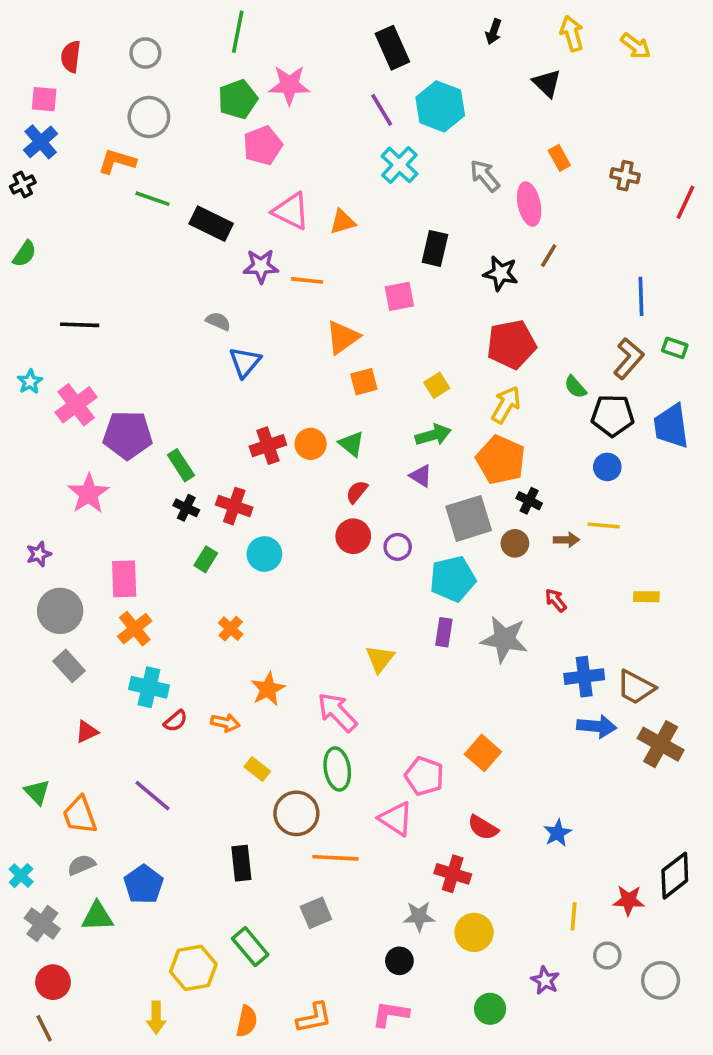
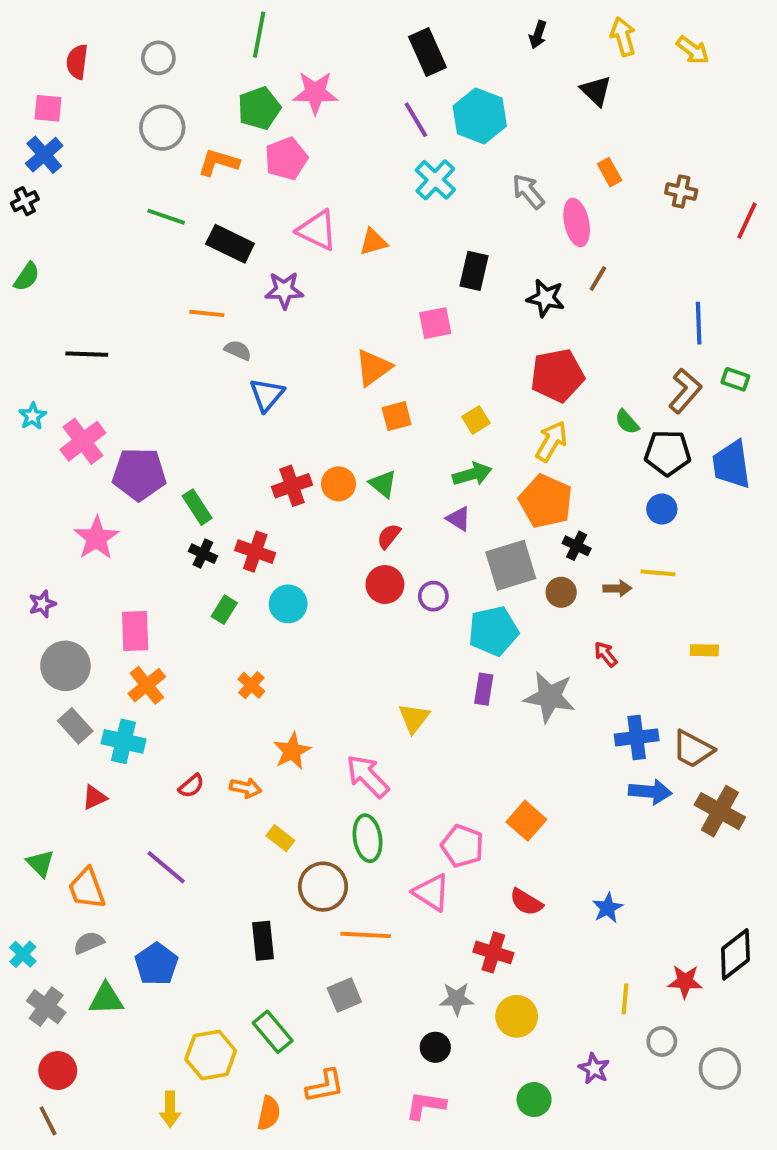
orange L-shape: (117, 161) -> (218, 162), moved
orange line: (307, 280) -> (207, 313), moved
cyan cross: (149, 687) -> (124, 741), moved
orange L-shape: (314, 1018) -> (325, 1086), moved

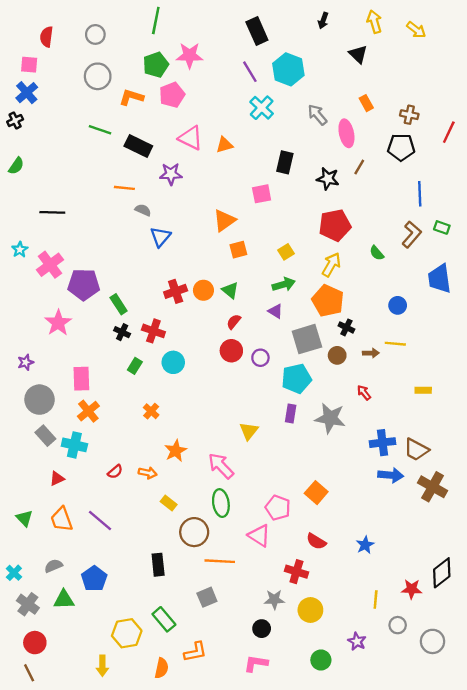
black pentagon: (668, 453) -> (401, 147), moved
orange trapezoid: (87, 889) -> (62, 519), moved

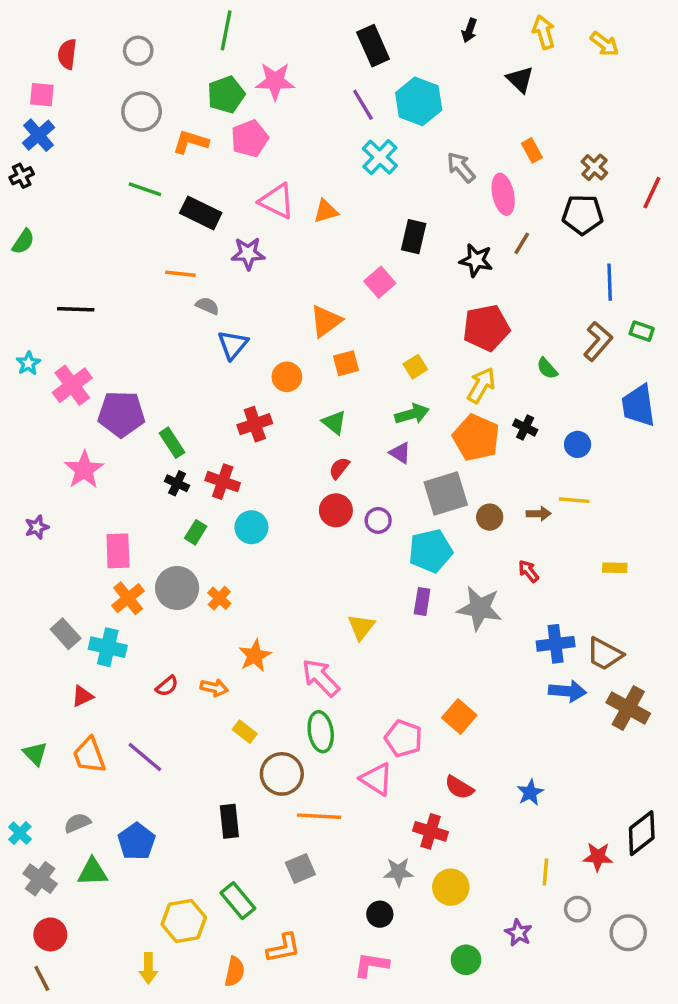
brown cross: (409, 115) -> (594, 167), turned 30
pink square: (262, 194) -> (380, 282), turned -30
orange circle: (203, 290) -> (287, 377), moved
black cross: (346, 327) -> (525, 428), moved
gray circle: (40, 400) -> (177, 588), moved

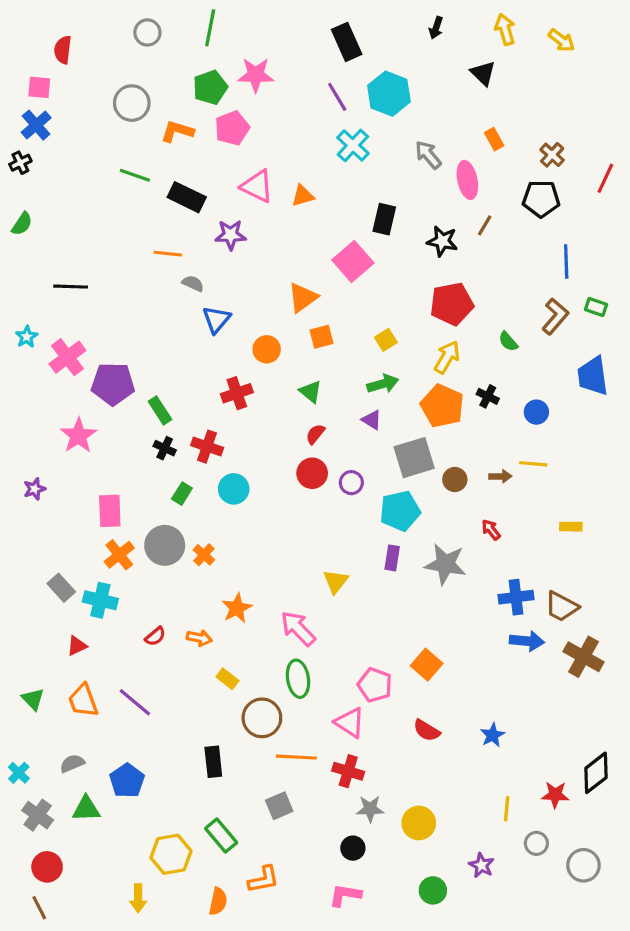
gray circle: (138, 51) -> (147, 32), moved
pink square: (380, 282) -> (353, 261), size x1.4
red cross: (431, 831) -> (348, 771), moved

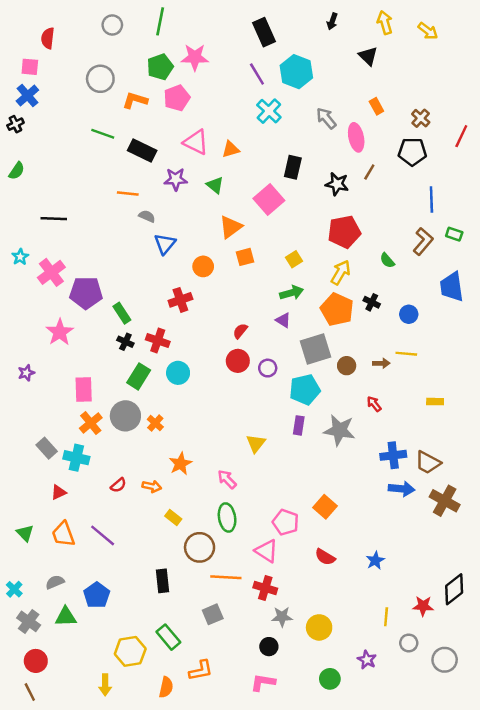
green triangle: (311, 392) -> (215, 185), moved
green rectangle: (182, 494) -> (139, 376), size x1.5
pink arrow: (298, 628) -> (227, 479), size x0.7

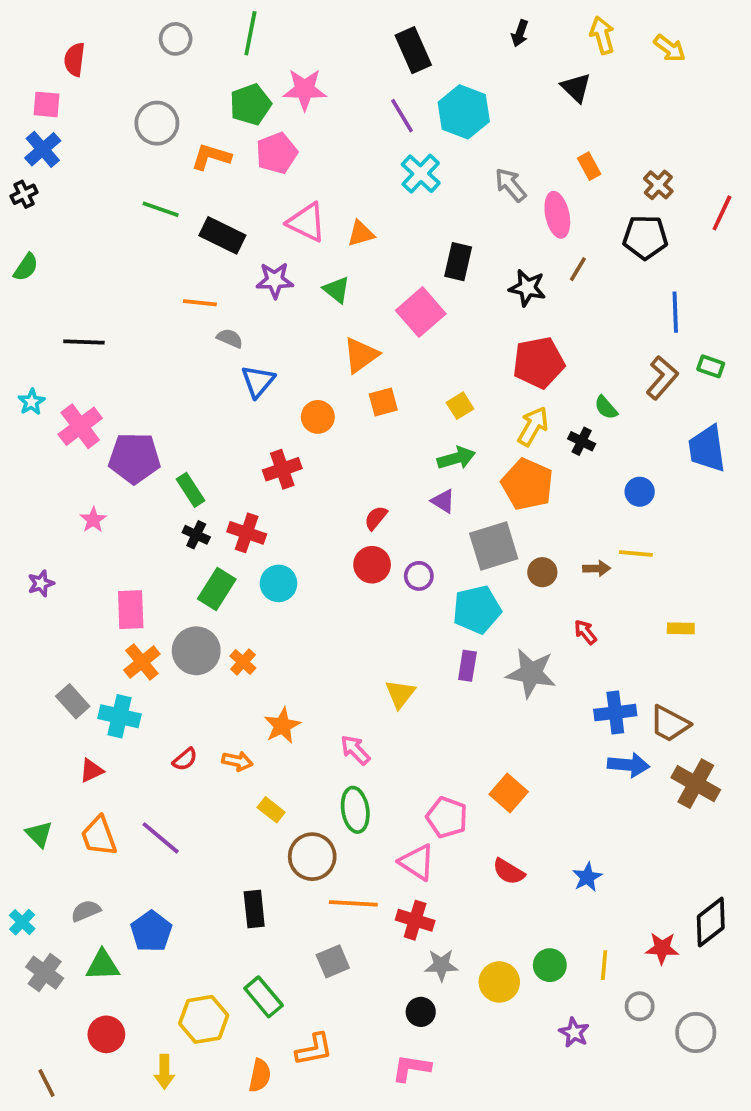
black cross: (372, 302) -> (582, 441), moved
pink star: (60, 332) -> (93, 520), size x0.6
red circle: (36, 661) -> (106, 1034), moved
green circle: (330, 679) -> (550, 965), moved

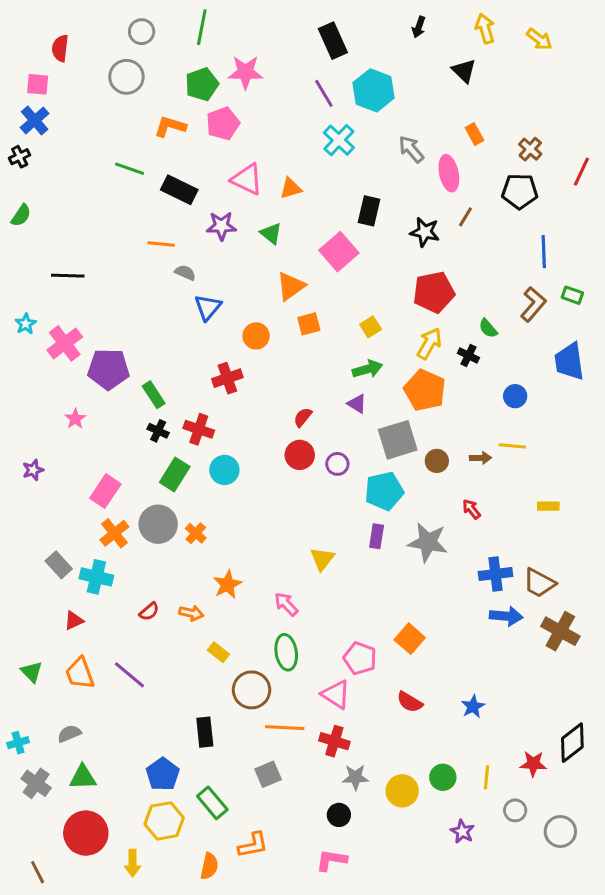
gray circle: (157, 123) -> (126, 77), moved
pink rectangle: (131, 610) -> (105, 491), turned 36
cyan cross: (22, 922) -> (18, 743), turned 30
blue pentagon: (151, 931) -> (163, 774), moved
red circle: (106, 1034) -> (86, 833), size x1.5

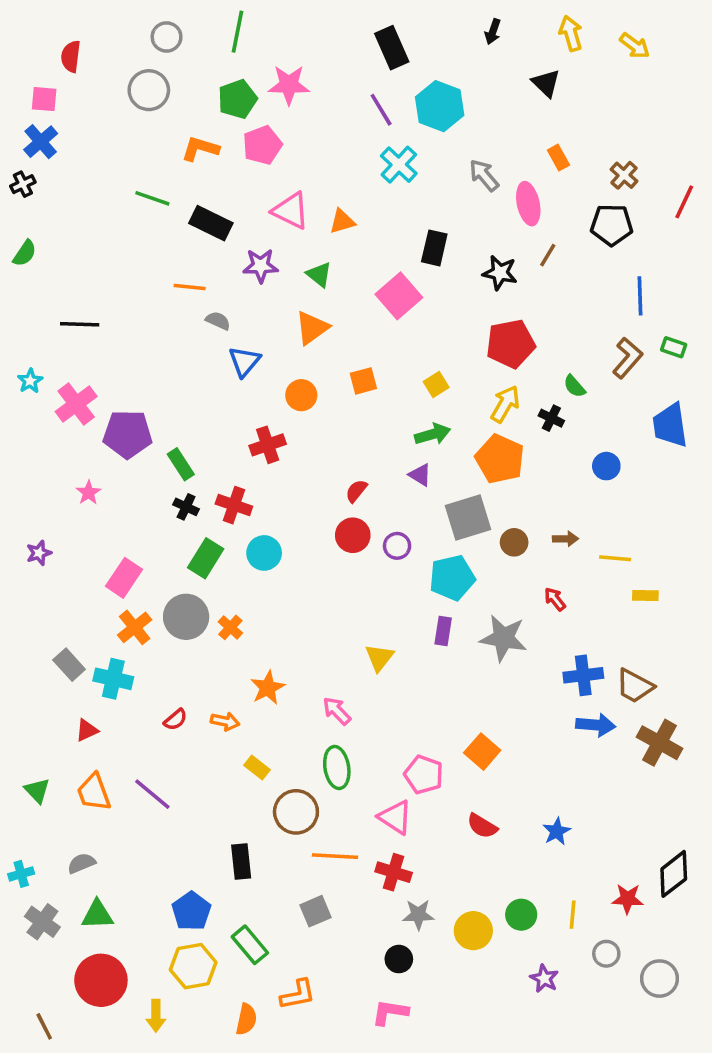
orange triangle: (291, 286) -> (312, 328), moved
yellow line: (512, 446) -> (615, 558), moved

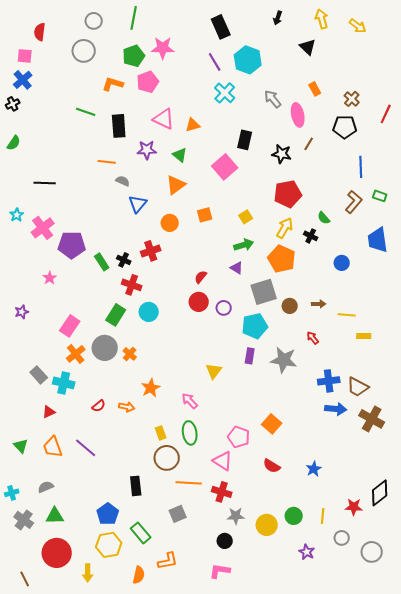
black rectangle: (211, 223) -> (119, 126), turned 60
black cross: (186, 507) -> (124, 260), moved
yellow rectangle: (257, 768) -> (161, 433), moved, turned 32

